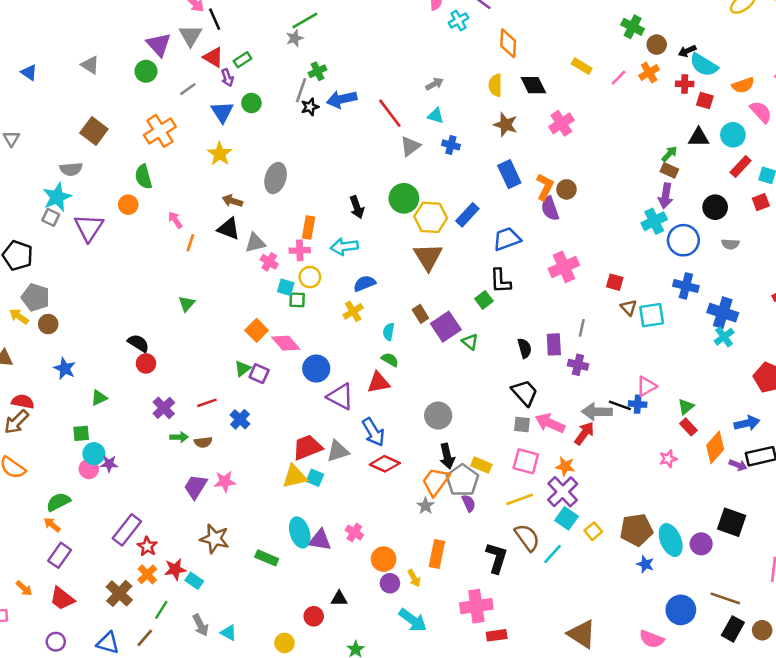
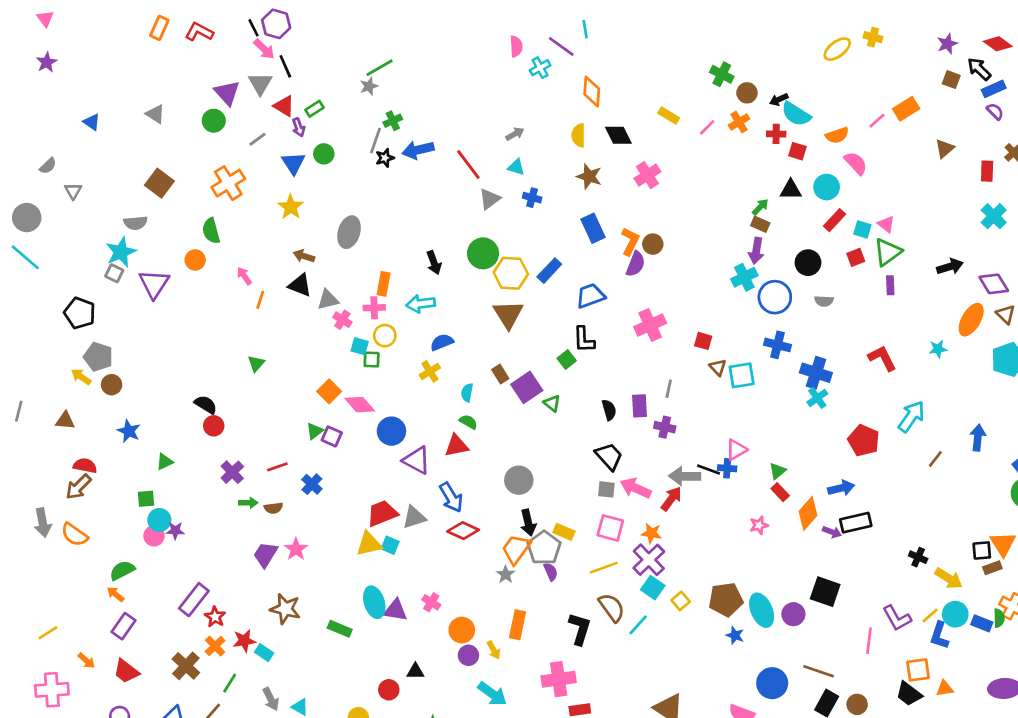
purple semicircle: (550, 208) -> (636, 264), turned -140
pink star: (225, 482) -> (296, 549), turned -30

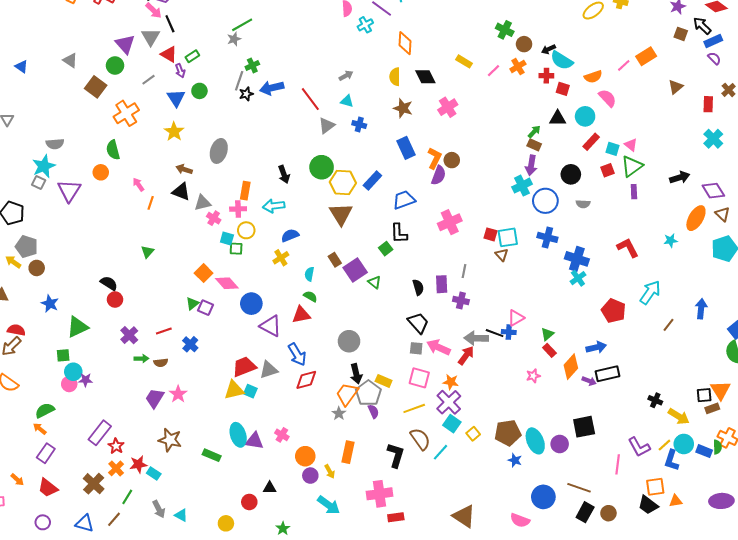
brown square: (159, 183) -> (96, 87), moved
cyan square: (742, 375) -> (508, 237), moved
green triangle: (165, 462) -> (77, 327), size x1.6
red diamond: (463, 531) -> (306, 380), turned -40
black square: (825, 592) -> (584, 427), turned -30

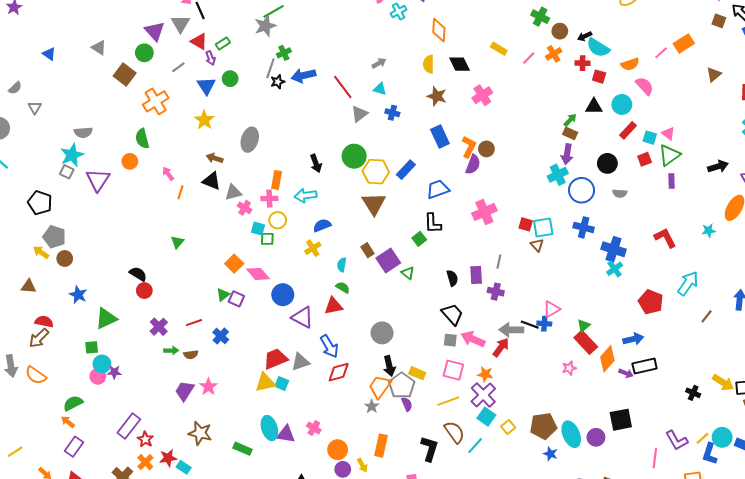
gray star: (234, 39) -> (265, 26), size x1.5
red rectangle: (549, 350) -> (586, 342), size x1.6
yellow arrow: (679, 417) -> (723, 383), moved

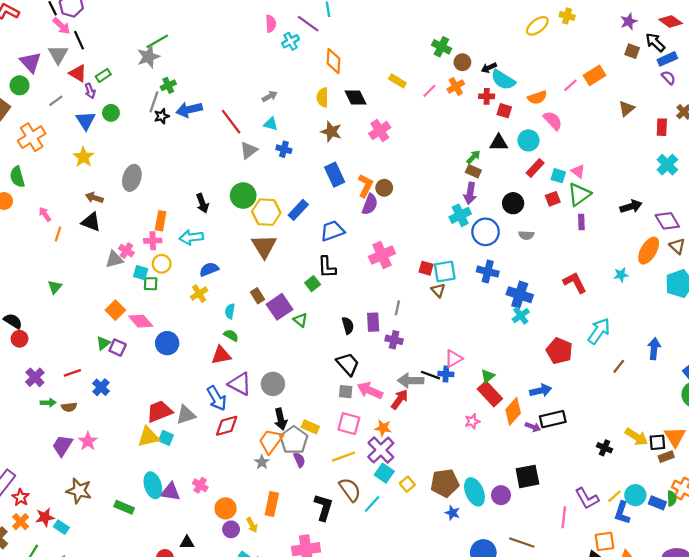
gray triangle: (233, 192) -> (114, 259), moved
purple triangle: (302, 317) -> (240, 384), moved

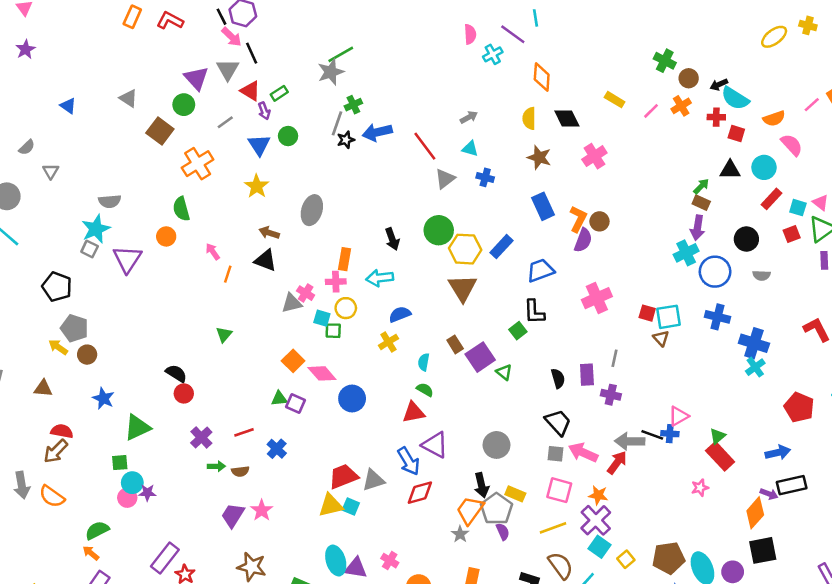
green triangle: (103, 343) -> (279, 399), turned 32
gray circle: (273, 384) -> (496, 445), moved
orange diamond: (513, 411) -> (755, 513), moved

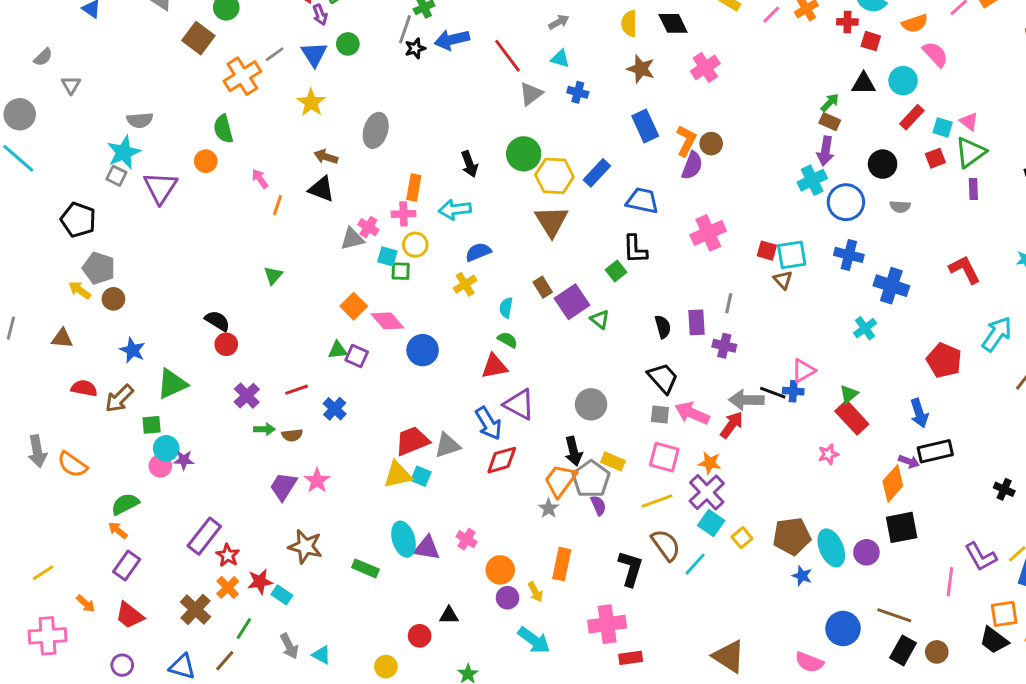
gray line: (225, 122) -> (275, 54), moved
blue trapezoid: (540, 270) -> (642, 201), turned 32
cyan cross: (755, 367) -> (865, 328), moved
brown arrow: (56, 451) -> (119, 398), moved
blue arrow: (778, 453) -> (919, 413), turned 85

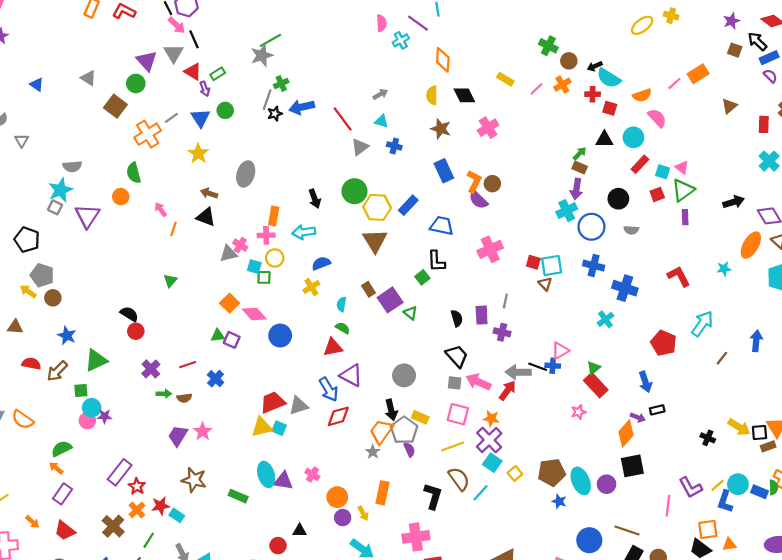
purple semicircle: (692, 166) -> (478, 200), turned 114
black rectangle: (935, 451) -> (657, 410), size x0.6

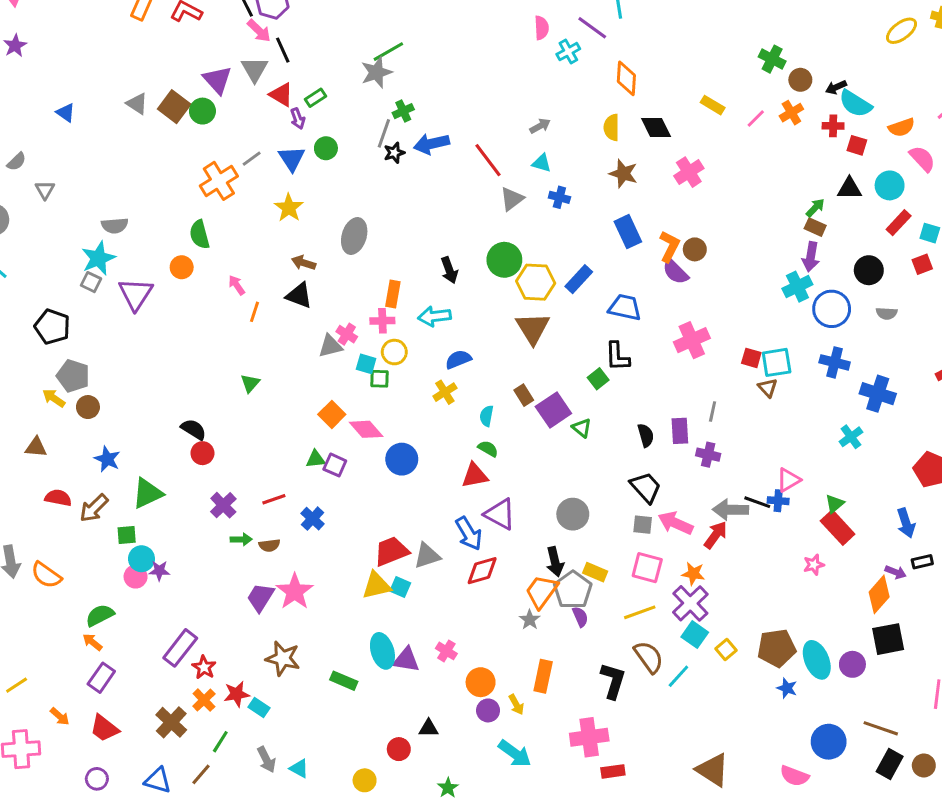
brown square: (115, 106) -> (174, 107), moved
pink star: (203, 431) -> (295, 591), size x1.4

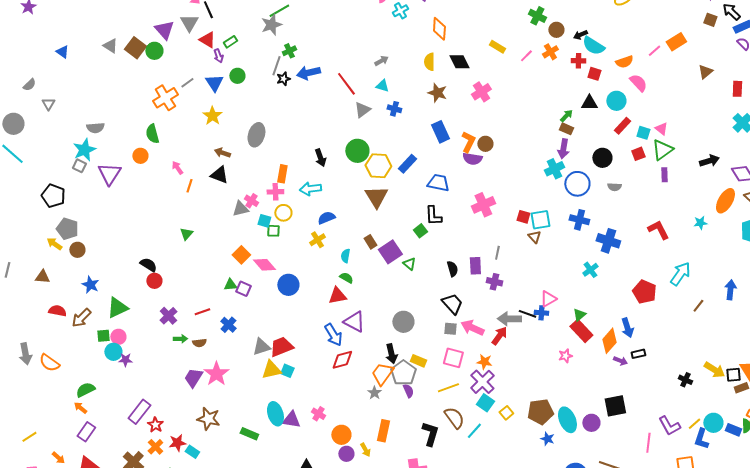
purple semicircle: (675, 272) -> (472, 159), turned -36
gray triangle: (427, 556) -> (261, 347), moved
pink circle: (136, 577) -> (118, 337), moved
orange diamond: (879, 594) -> (609, 341), moved

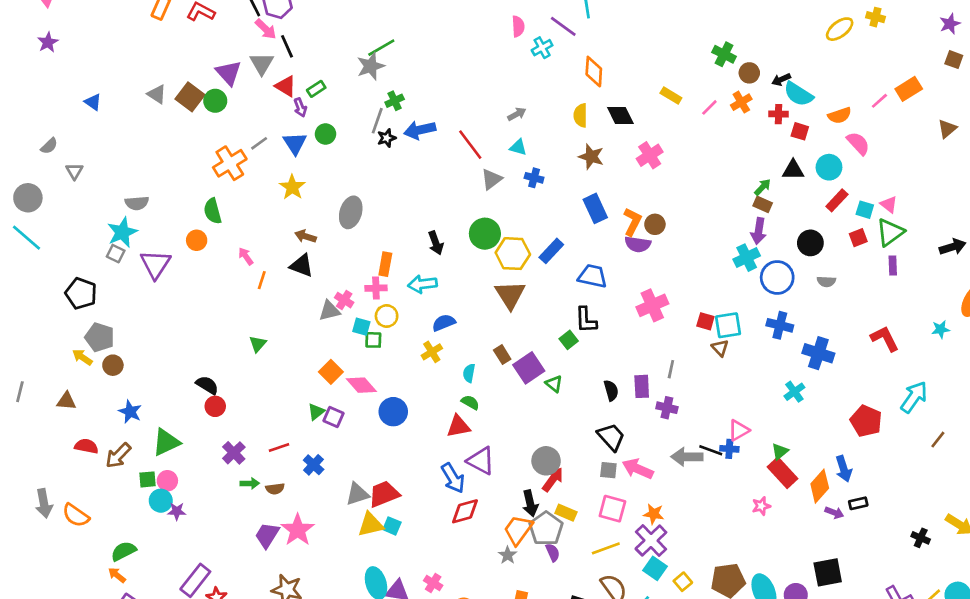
green triangle: (230, 285) -> (316, 412), turned -32
red arrow: (499, 336) -> (553, 479), moved

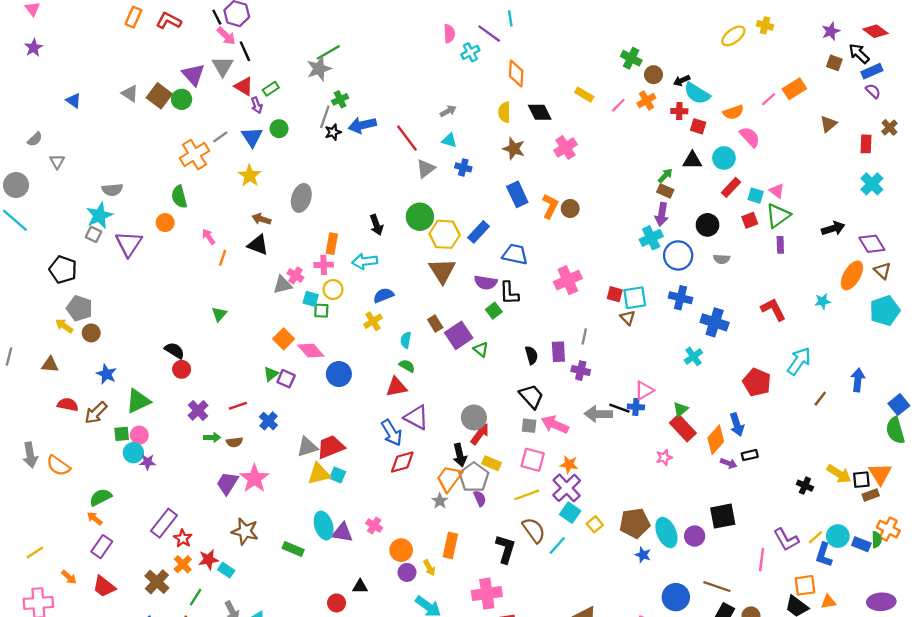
purple semicircle: (638, 244) -> (486, 282), moved

